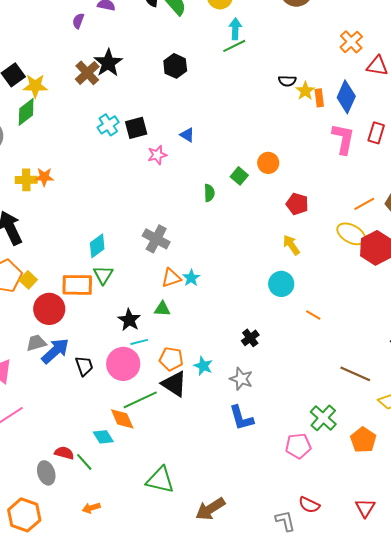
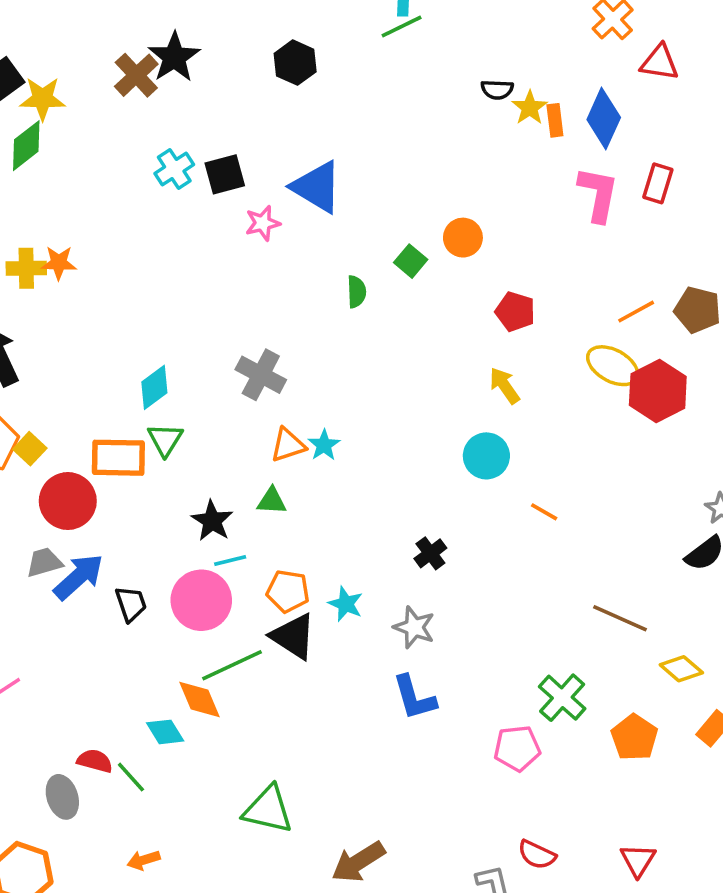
blue triangle: (187, 135) -> (317, 187), size x2.0

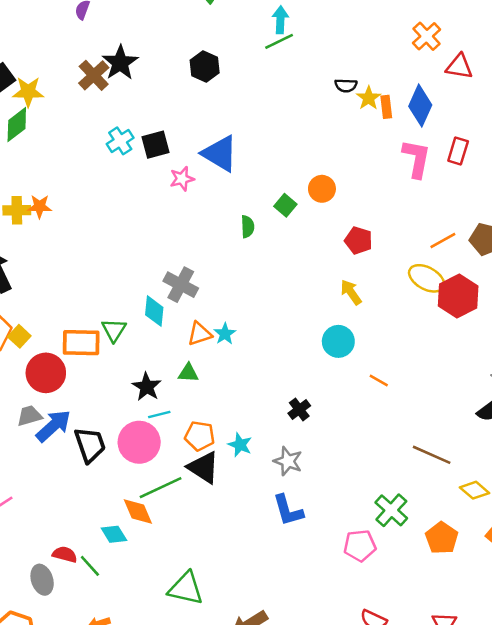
cyan diamond: (154, 387) -> (154, 311), moved, turned -48
black trapezoid: (131, 604) -> (90, 445), size x1.4

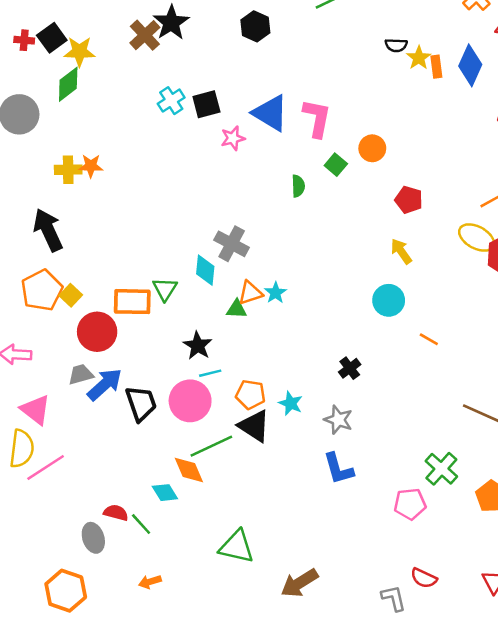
pink L-shape: (416, 159) -> (317, 118), moved
green triangle: (188, 373) -> (237, 309), moved

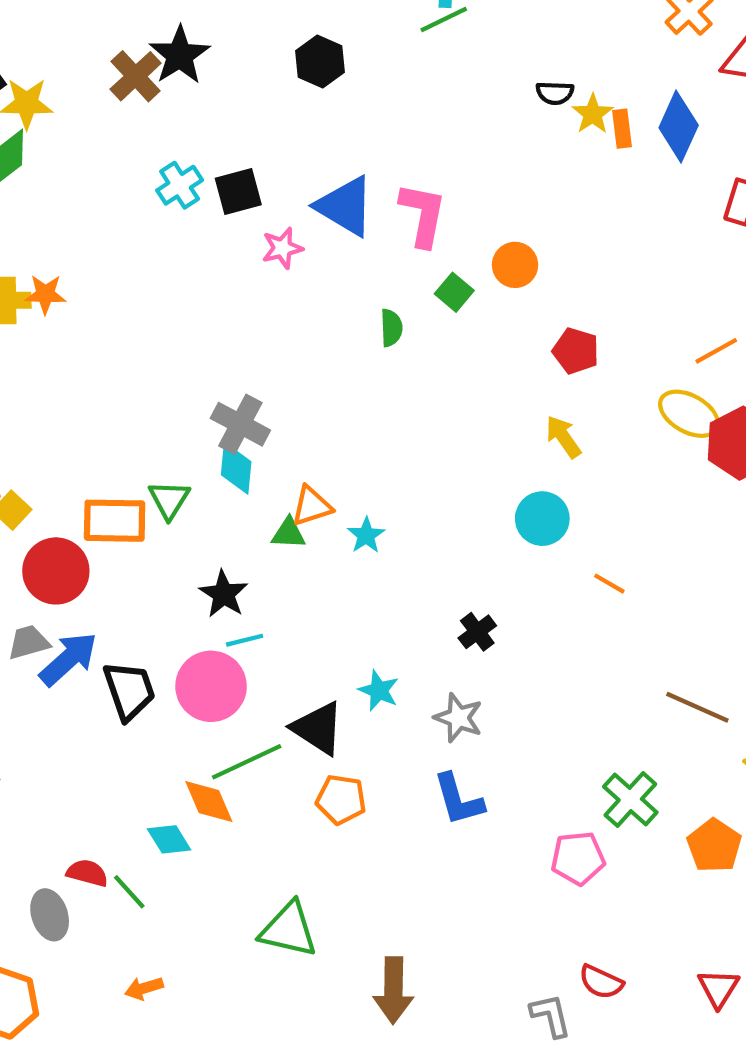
gray cross: (232, 244) -> (240, 424), moved
cyan star: (276, 293) -> (366, 535), moved
orange pentagon: (250, 395) -> (341, 800), moved
brown arrow: (299, 583) -> (393, 990), turned -57

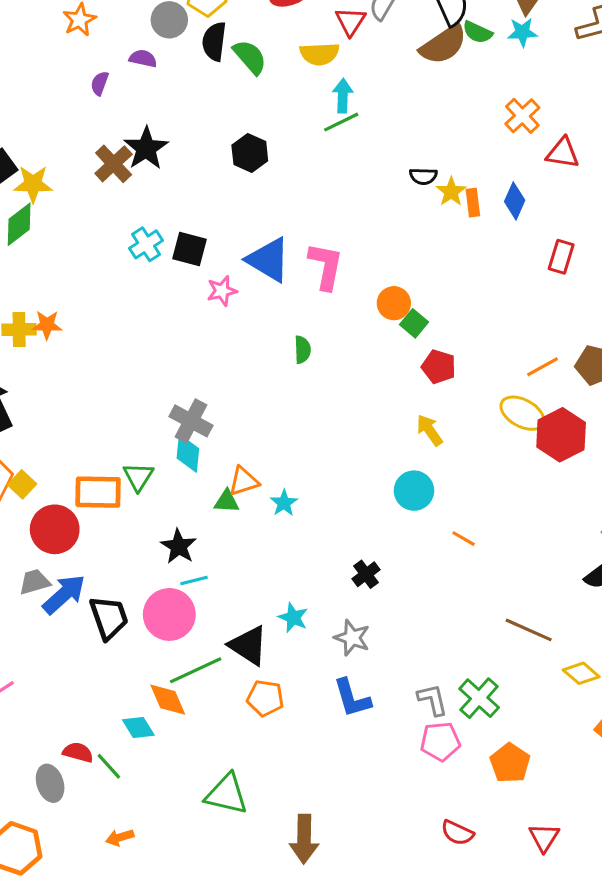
blue diamond: (679, 127) -> (515, 201), size x0.7
black square: (238, 192) -> (189, 249), turned 30
green square: (454, 292) -> (414, 323), moved
orange pentagon: (714, 846) -> (510, 763), moved
gray L-shape: (551, 1015) -> (433, 700), moved

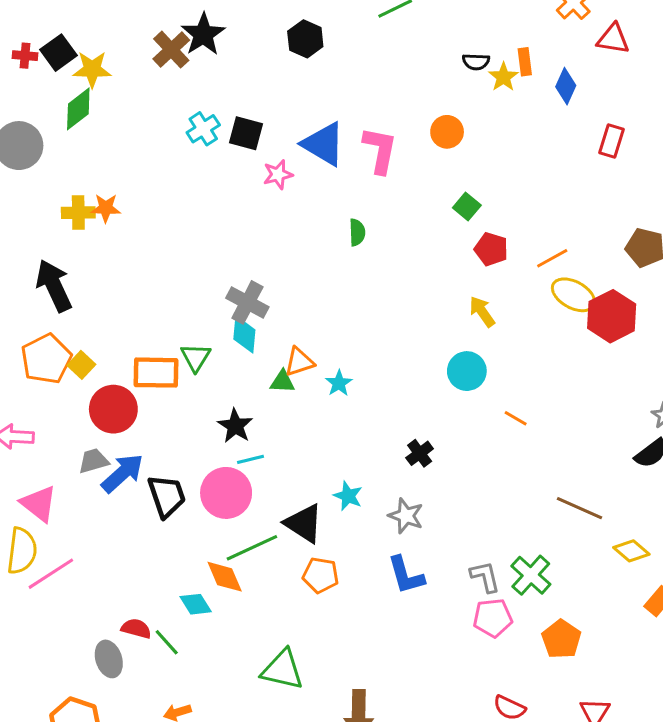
orange rectangle: (473, 203) -> (525, 62), moved
orange circle: (394, 303) -> (447, 132), moved
orange line: (543, 367) -> (552, 258), moved

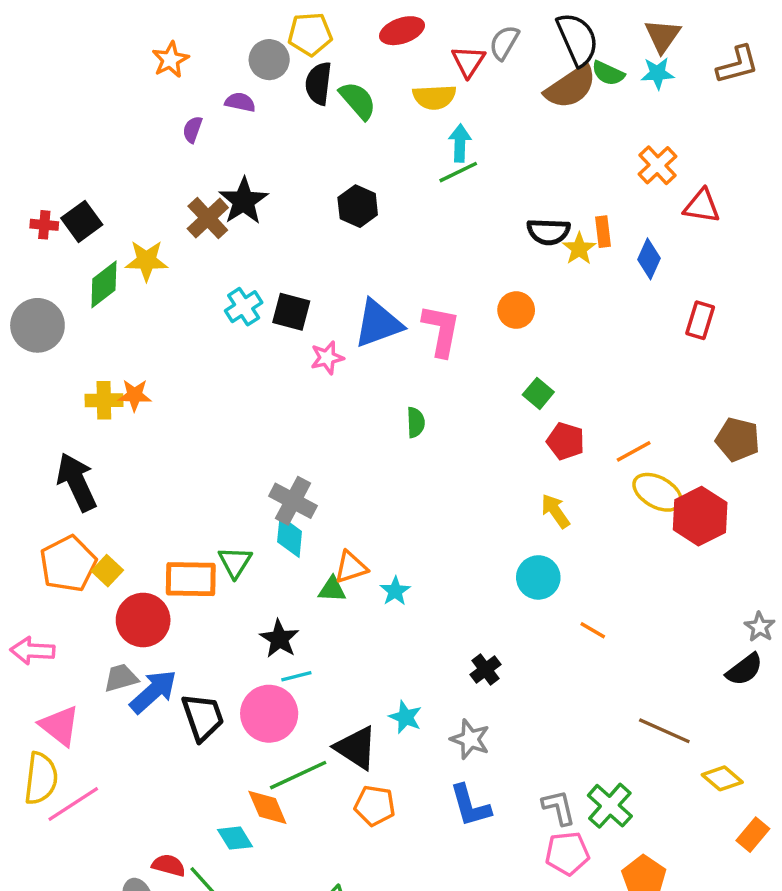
black semicircle: (476, 62) -> (548, 232), size x1.4
yellow star: (92, 69) -> (146, 261), moved
blue triangle: (324, 144) -> (378, 324), turned -51

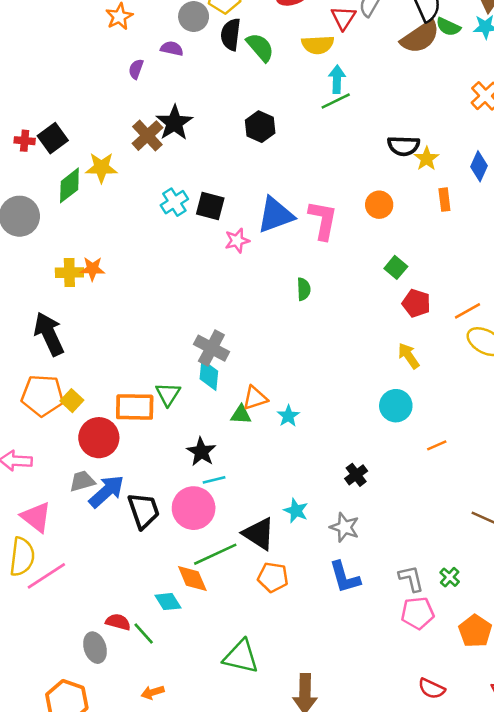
orange rectangle: (603, 232) -> (444, 200), moved
orange pentagon: (68, 564) -> (43, 395), turned 30
orange line: (593, 630) -> (437, 445), turned -54
green cross: (610, 806) -> (450, 577), size x0.6

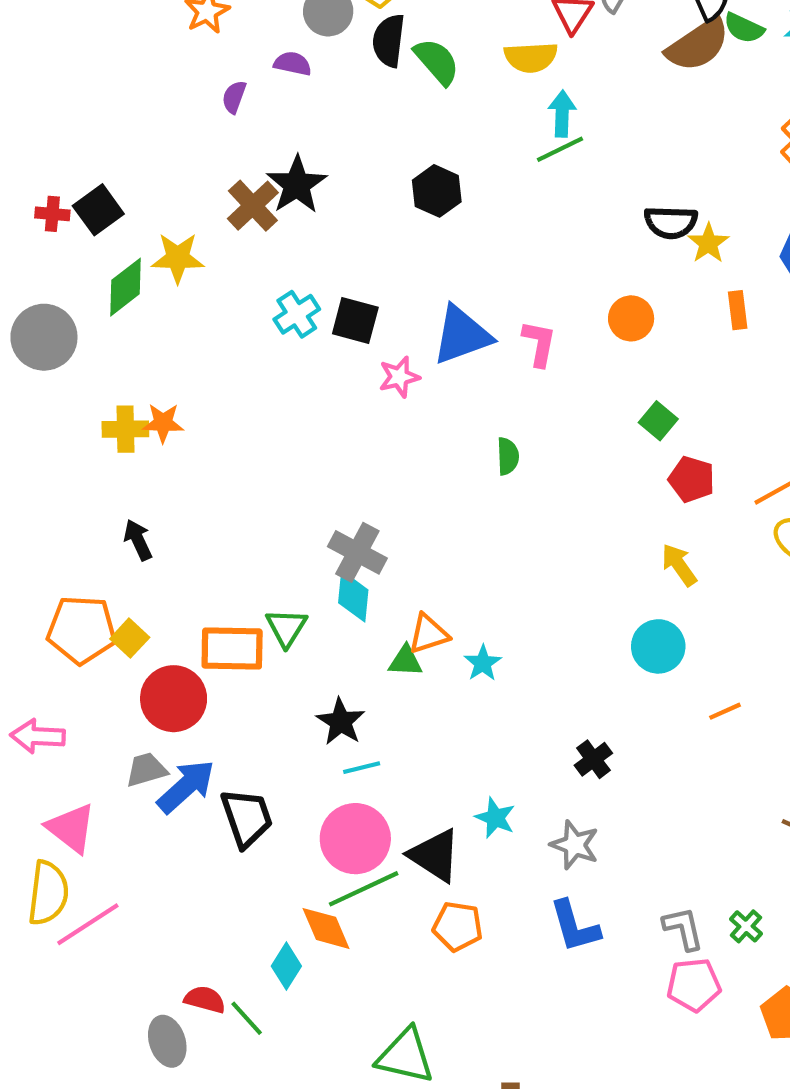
pink L-shape: (323, 220) -> (539, 343), size x0.7
black arrow: (49, 334) -> (138, 540), moved, size x0.6
pink circle: (194, 508) -> (355, 839), moved
cyan diamond: (168, 602) -> (286, 966), turned 64

